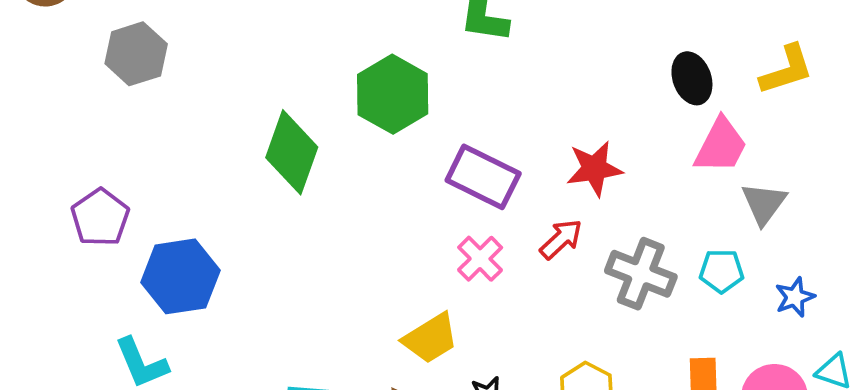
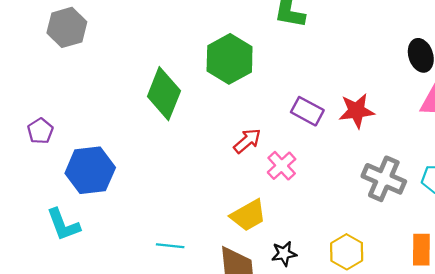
purple rectangle: (483, 177) -> (307, 111), moved, size x0.7
purple pentagon: (100, 218) -> (40, 131), size x0.7
red arrow: (561, 239) -> (247, 141), moved

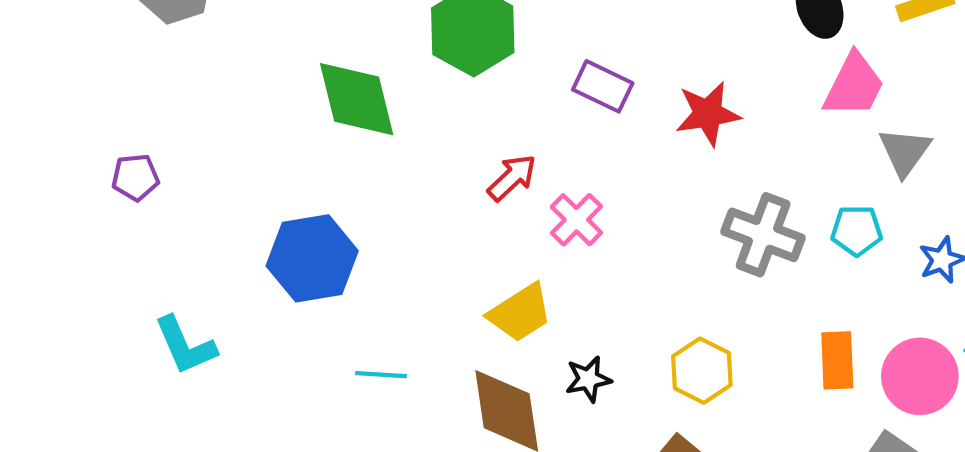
green diamond: (164, 94) -> (357, 99), turned -33
purple rectangle: (307, 111) -> (603, 86), moved
purple pentagon: (40, 131) -> (135, 177), turned 30
blue hexagon: (90, 170) -> (312, 258), moved

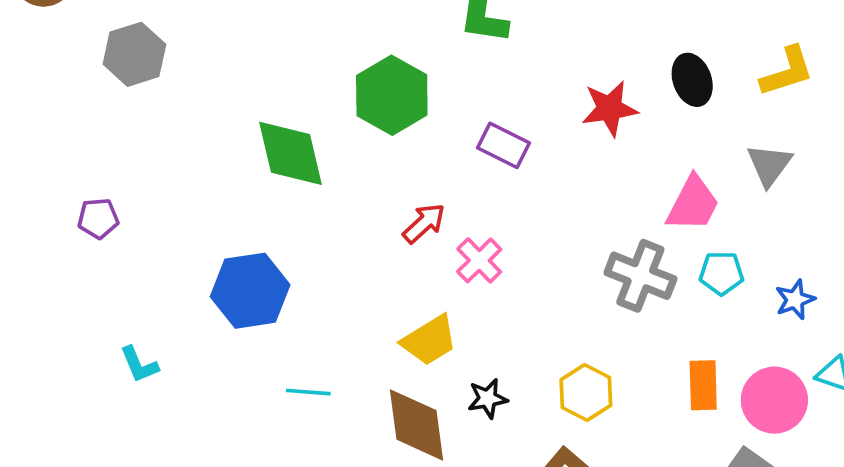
pink trapezoid: (854, 85) -> (693, 204), moved
red star: (708, 114) -> (610, 109), moved
gray triangle: (905, 152) -> (769, 165), moved
cyan L-shape: (185, 345) -> (139, 365), size x0.7

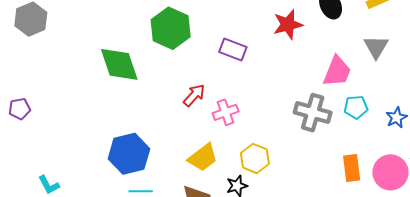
pink cross: (479, 260) -> (226, 112), turned 30
blue hexagon: (250, 291) -> (129, 154), moved
yellow hexagon: (586, 393) -> (255, 158), moved

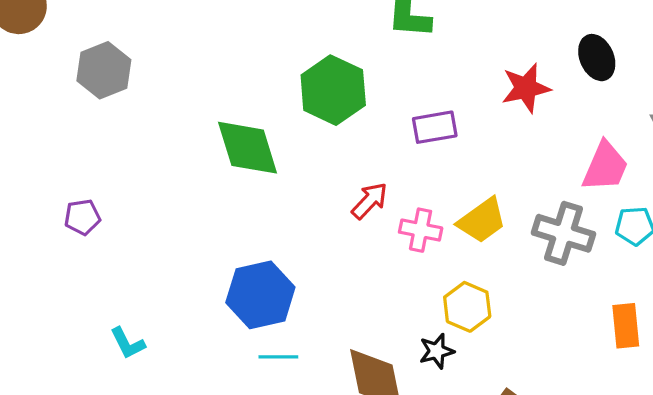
purple rectangle: (233, 50) -> (435, 127), turned -32
pink cross: (226, 112) -> (421, 230), turned 30
yellow trapezoid: (203, 158) -> (482, 220), moved

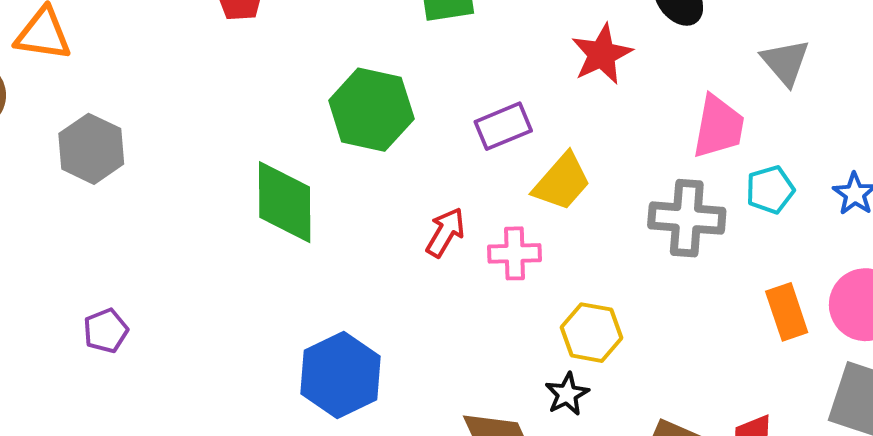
green diamond: (248, 148) -> (285, 202), turned 30
yellow trapezoid: (482, 220) -> (562, 182), moved

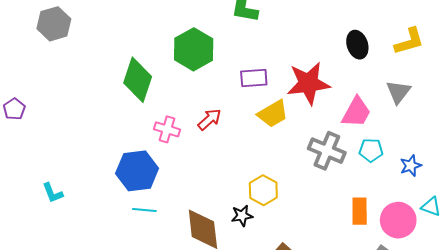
red star: (602, 54) -> (308, 83), moved, size x1.4
pink cross: (515, 253) -> (167, 129), moved
purple pentagon: (106, 331) -> (14, 109), moved, turned -30

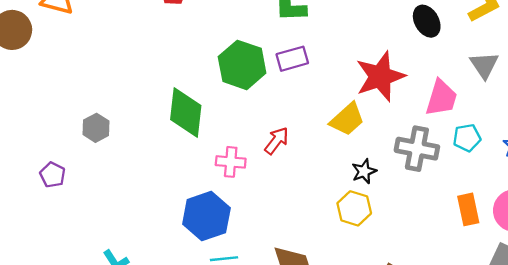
gray hexagon: (54, 24) -> (96, 128), moved, size x0.7
purple rectangle: (254, 78) -> (292, 59), moved
black star: (242, 216) -> (364, 171), moved

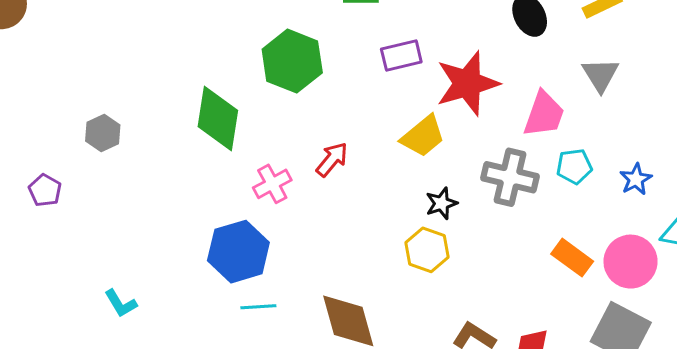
purple rectangle: (292, 59) -> (401, 56), moved
pink cross: (231, 162) -> (272, 184), turned -36
orange rectangle: (468, 209) -> (572, 258), turned -44

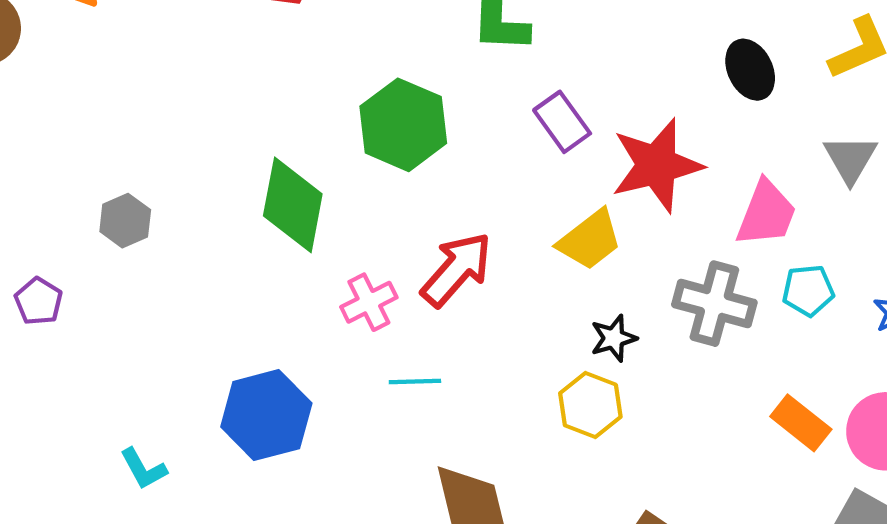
purple rectangle: (401, 56) -> (562, 122), turned 66
red arrow: (332, 159) -> (457, 269), size x1.5
blue hexagon: (238, 252) -> (266, 415), moved
cyan line: (258, 307) -> (415, 381), moved

